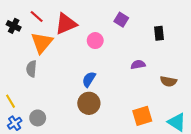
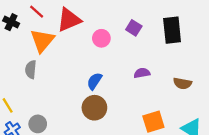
purple square: (121, 20) -> (134, 28), moved
black rectangle: (159, 33) -> (172, 30), size x1.6
purple semicircle: (138, 65) -> (142, 73), moved

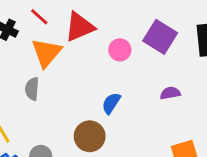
purple square: (134, 28) -> (160, 37), size x1.6
brown circle: (94, 108) -> (90, 136), moved

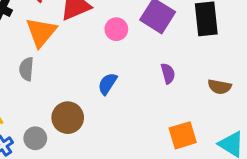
purple semicircle: (170, 93) -> (168, 73), turned 84
brown circle: (90, 136) -> (68, 118), moved

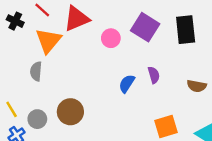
blue semicircle: (107, 84) -> (127, 84), moved
gray circle: (35, 138) -> (37, 119), moved

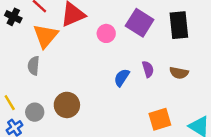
brown semicircle: (197, 86) -> (179, 73), moved

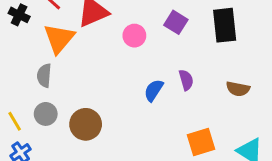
purple square: (140, 23) -> (176, 22), size x0.7
brown semicircle: (179, 73) -> (238, 89), moved
gray circle: (35, 112) -> (46, 114), moved

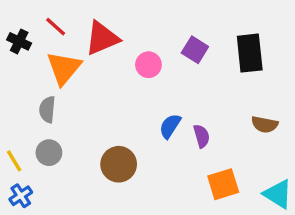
purple semicircle: (186, 80) -> (202, 136), moved
brown circle: (86, 124) -> (119, 164), moved

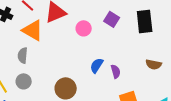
orange triangle: (64, 68) -> (33, 30), turned -40

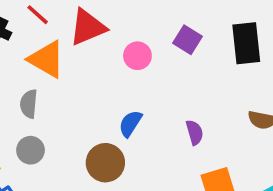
blue semicircle: (97, 65) -> (130, 123), moved

